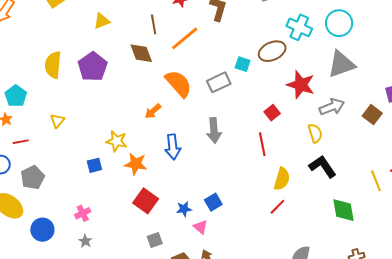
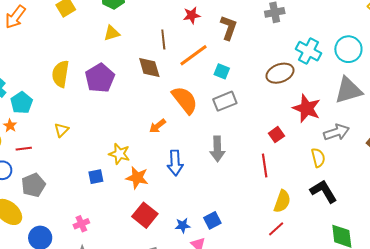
cyan square: (243, 64) -> (222, 71), moved

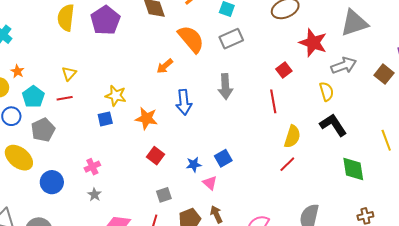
cyan pentagon: (21, 103) -> (33, 97), moved
red line: (24, 149) -> (65, 98), moved
yellow star: (119, 154) -> (116, 96), moved
red square: (145, 215) -> (156, 156), size x0.7

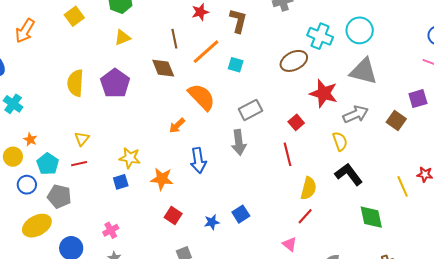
gray triangle: (354, 23) -> (364, 71), turned 36
gray rectangle: (231, 39) -> (250, 110), moved
gray pentagon: (43, 130) -> (59, 196), turned -30
yellow ellipse: (19, 158) -> (37, 226), turned -64
pink triangle: (210, 183) -> (290, 244), moved

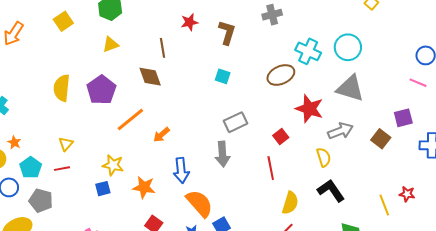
orange line: (206, 52) -> (130, 120), moved
orange semicircle: (202, 97) -> (200, 203), moved

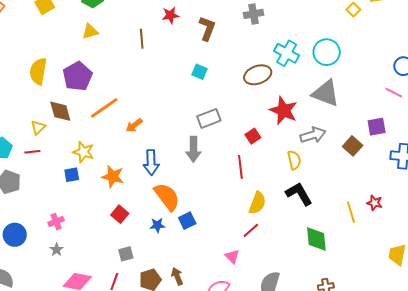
brown diamond: (150, 77) -> (60, 111), moved

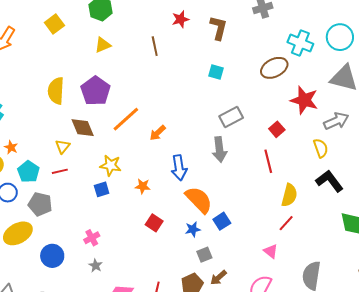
orange star: (113, 177) -> (143, 186), size x0.7
gray square: (126, 254) -> (204, 255), moved
brown arrow: (177, 276) -> (218, 278), turned -102

